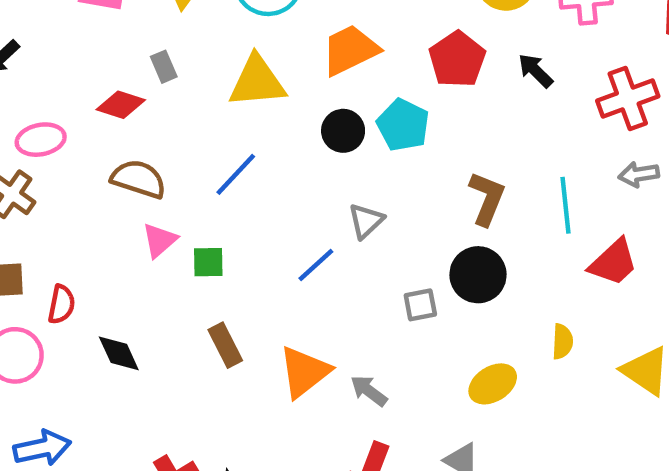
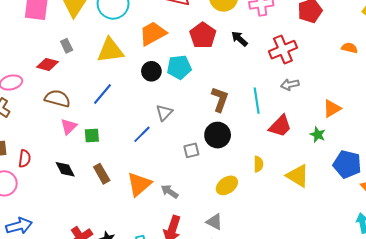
cyan pentagon: (403, 125) -> (179, 67), turned -30
black diamond: (119, 353) -> (65, 169), moved

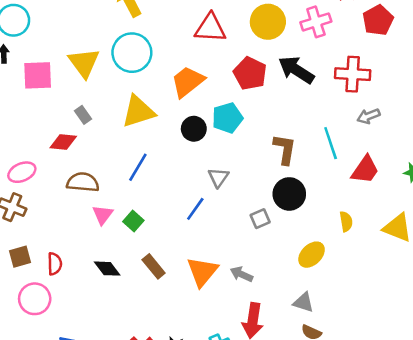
black arrow: (239, 39) -> (296, 70), size x1.6
red cross: (283, 50) -> (353, 74), turned 36
green square: (92, 136) -> (133, 221), turned -35

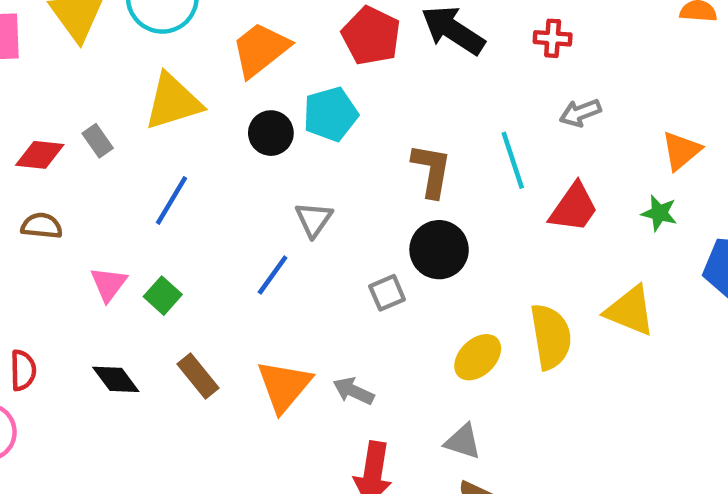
red cross: (353, 74) -> (553, 38), size x0.6
gray rectangle: (83, 115) -> (98, 141), moved
brown semicircle: (83, 182) -> (42, 226), moved, size x0.7
yellow semicircle: (346, 222) -> (551, 337), moved, size x1.8

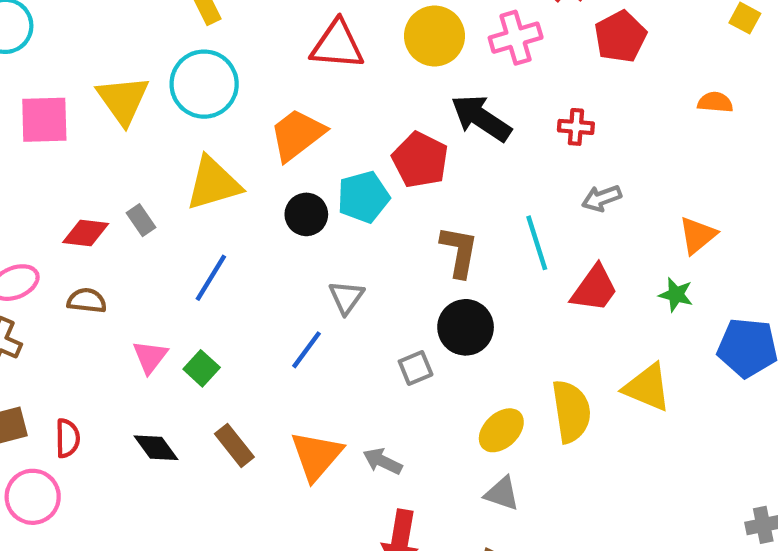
red pentagon: (371, 36) -> (420, 160), moved
gray triangle: (463, 442) -> (502, 494), moved

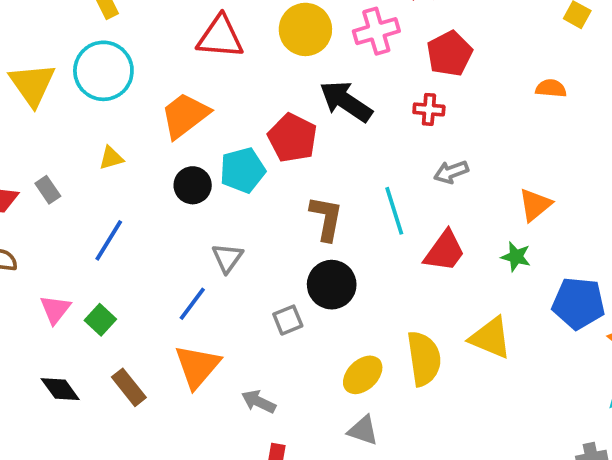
red pentagon: (620, 37) -> (450, 54), moved
yellow triangle: (213, 184) -> (111, 158), size x0.5
orange triangle: (316, 456) -> (197, 366), moved

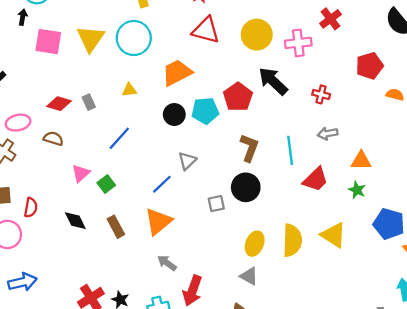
red pentagon: (450, 54) -> (370, 66), moved
orange triangle: (535, 205) -> (361, 161), moved, turned 30
yellow ellipse: (363, 375) -> (255, 244), turned -35
gray arrow: (259, 402) -> (167, 263), moved

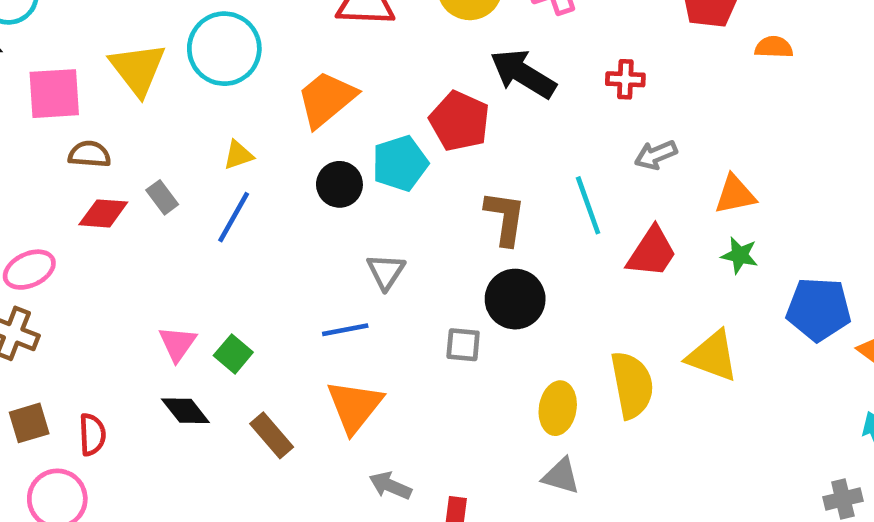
blue line: (119, 138) -> (234, 217), moved
brown semicircle: (53, 139) -> (89, 154), moved
blue line: (162, 184) -> (345, 330), turned 45
gray square: (216, 204) -> (463, 345), turned 30
black diamond: (75, 221) -> (185, 411), moved

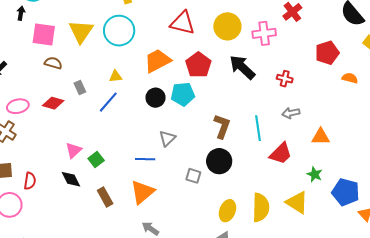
red pentagon: (460, 121) -> (198, 65), moved
red diamond: (103, 213) -> (53, 103), moved
green star: (740, 255) -> (315, 174), moved

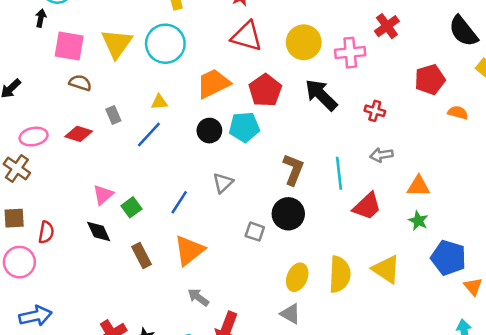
blue line: (145, 159) -> (179, 202), moved, turned -60
green star: (315, 174) -> (418, 221), moved

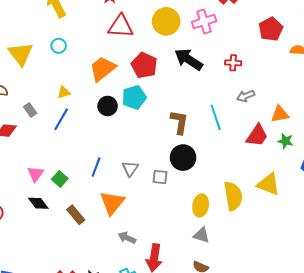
cyan circle: (165, 44) -> (59, 46), size x0.5
gray triangle: (223, 183) -> (130, 169), moved
red trapezoid: (367, 206) -> (257, 136), moved

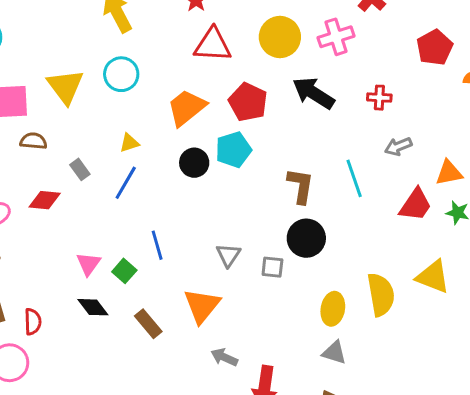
cyan circle: (59, 46) -> (121, 74), size x1.5
blue line: (96, 167) -> (157, 245), moved, turned -36

